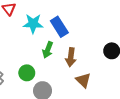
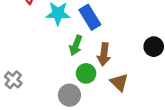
green circle: (27, 73) -> (86, 73), moved

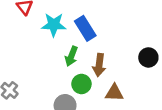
brown triangle: (119, 82) -> (114, 93), turned -42

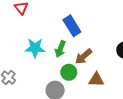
cyan star: (54, 25) -> (35, 48), moved
brown arrow: (99, 65) -> (84, 56), turned 42

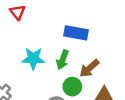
blue rectangle: (72, 26) -> (76, 33), turned -48

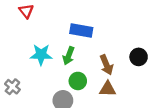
brown arrow: (89, 68) -> (106, 65), moved, turned -72

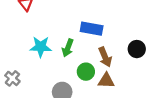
blue rectangle: (81, 31) -> (92, 29), moved
green circle: (78, 81) -> (86, 72), moved

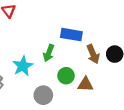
cyan star: (41, 47) -> (23, 66), moved, turned -30
brown arrow: (105, 57) -> (93, 54), moved

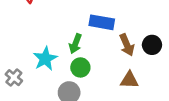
green circle: (66, 76) -> (80, 67), moved
brown triangle: (85, 84) -> (129, 80), moved

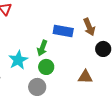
brown arrow: (127, 45) -> (89, 27), moved

